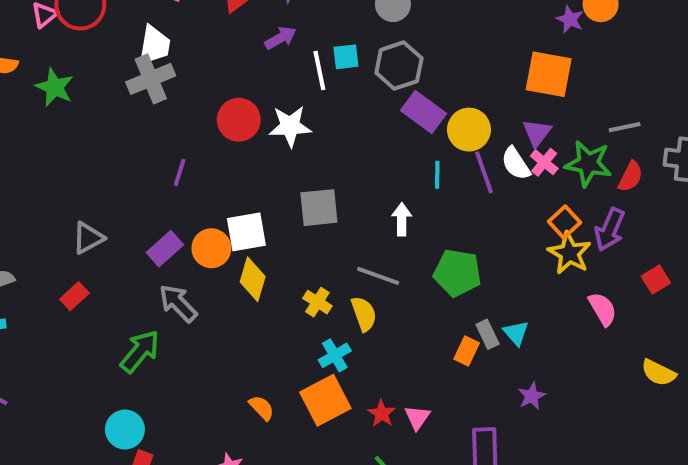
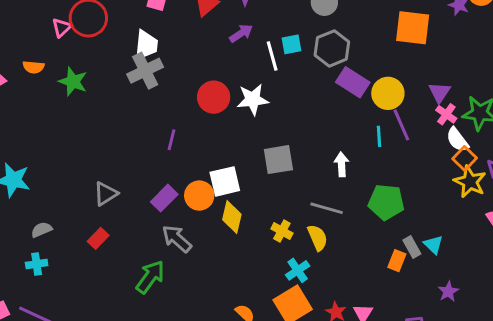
orange square: (549, 74) -> (413, 28), moved
white semicircle: (516, 164) -> (457, 140), moved
cyan line: (437, 175) -> (379, 136), moved

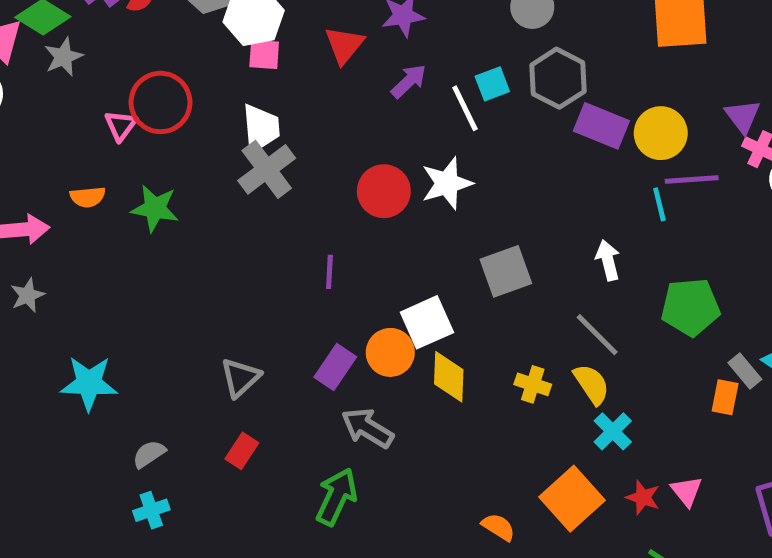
purple line: (401, 125) -> (692, 180), turned -60
gray line: (327, 208) -> (597, 335), turned 40
cyan cross: (298, 270) -> (613, 431), moved

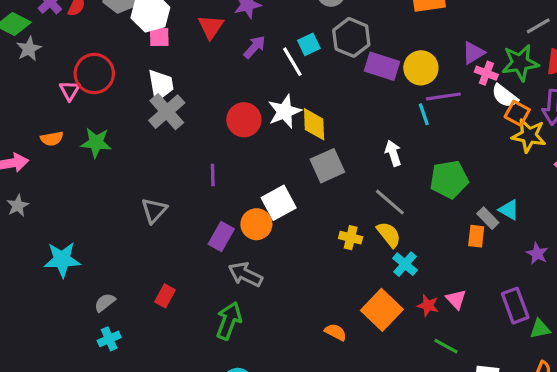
purple triangle: (743, 116) -> (473, 53), turned 40
yellow diamond: (449, 377) -> (314, 124), moved
gray triangle: (240, 378) -> (154, 210), moved

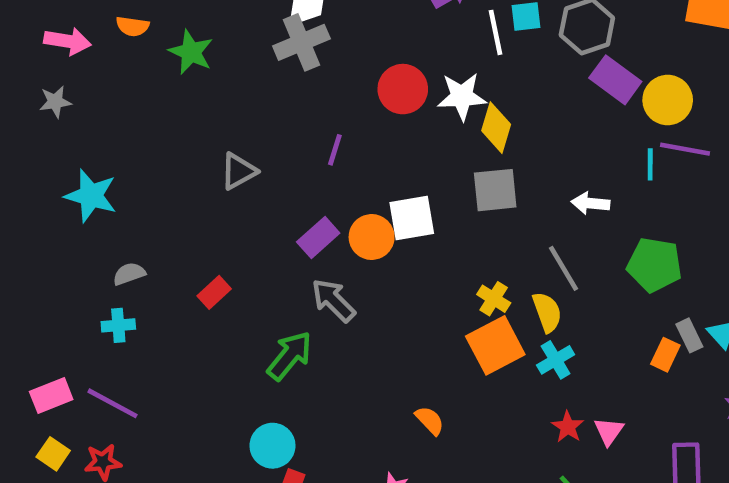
white arrow: (393, 153) -> (590, 203), turned -85
orange square: (382, 310) -> (495, 345), moved

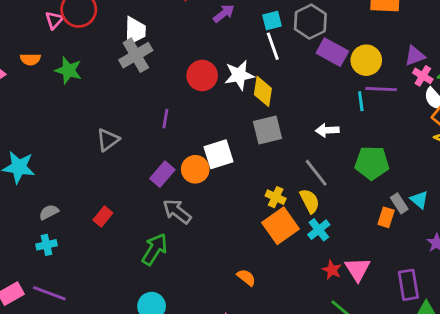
white line: (496, 32) -> (273, 46), moved
pink triangle: (609, 431) -> (358, 269), size x1.4

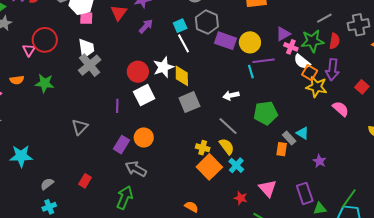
white square: (218, 154) -> (144, 95), moved
red star: (332, 270) -> (241, 198), moved

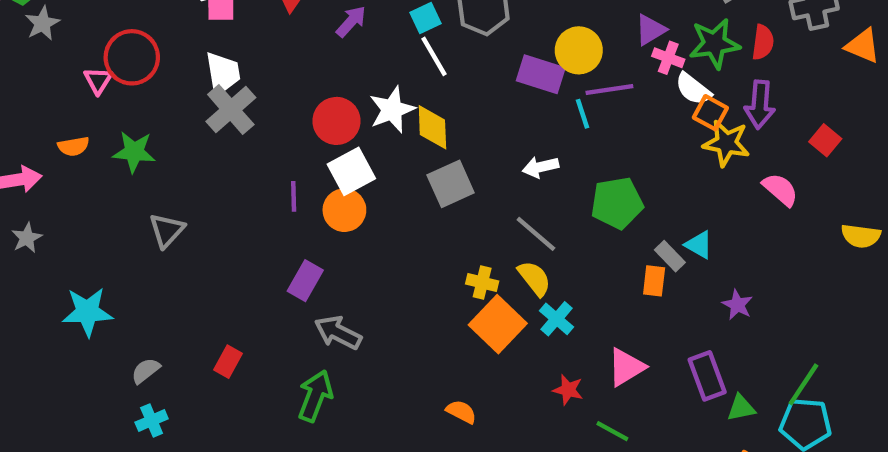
purple rectangle: (226, 41) -> (541, 74), moved
gray triangle: (80, 127) -> (167, 230), moved
orange circle: (144, 137) -> (344, 210), moved
pink triangle: (268, 188) -> (626, 367), turned 42

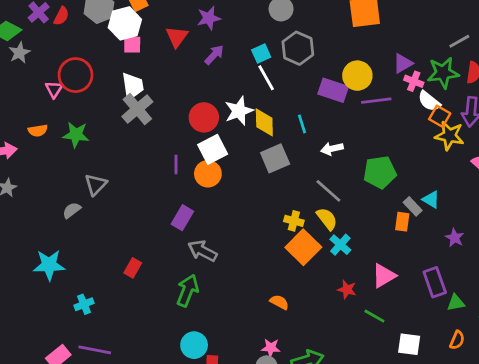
cyan line: (583, 114) -> (302, 124), moved
cyan star: (87, 312) -> (49, 265), moved
gray semicircle: (146, 371) -> (72, 210), moved

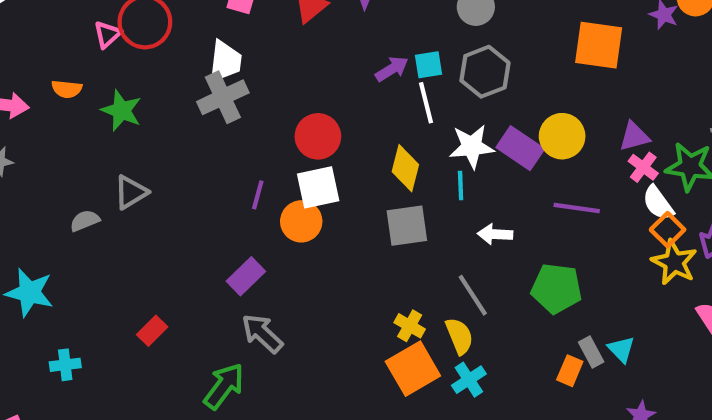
purple arrow: (214, 55) -> (392, 69), moved
purple line: (376, 101) -> (577, 208), moved
white star: (239, 111) -> (472, 146), moved

